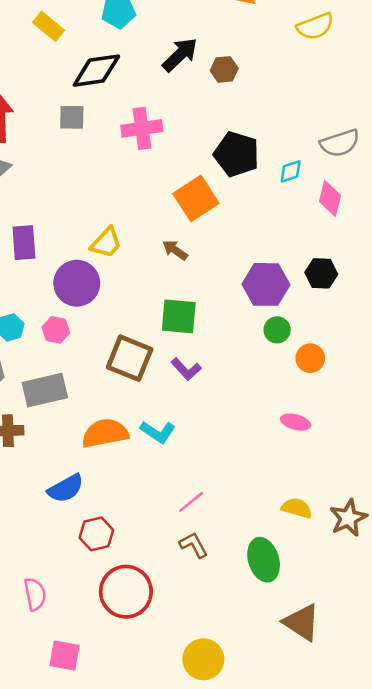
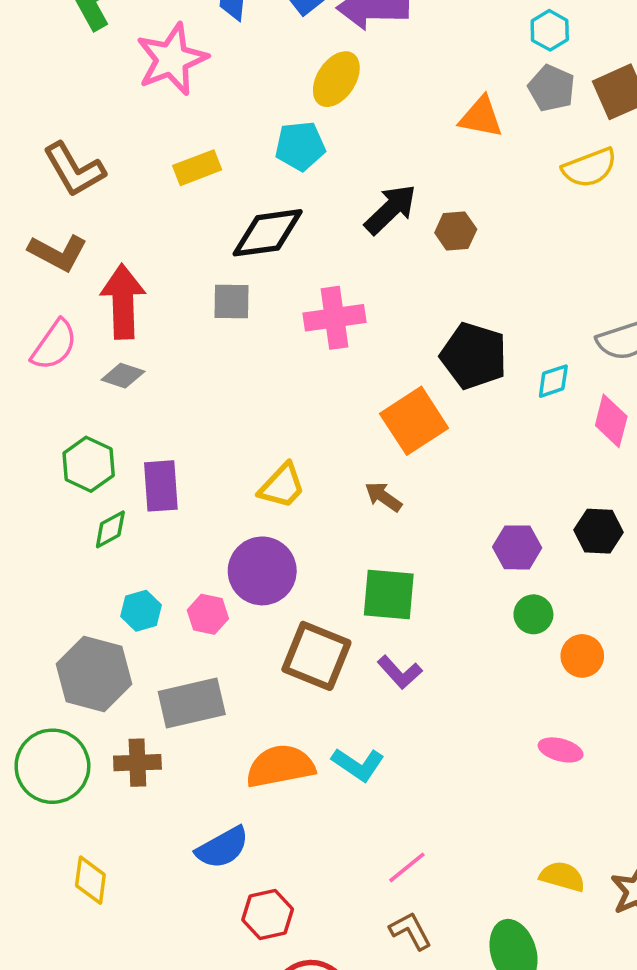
yellow rectangle: (48, 26) -> (197, 168), turned -60
purple circle: (77, 283) -> (262, 571), moved
purple hexagon: (266, 284) -> (517, 547), size x0.7

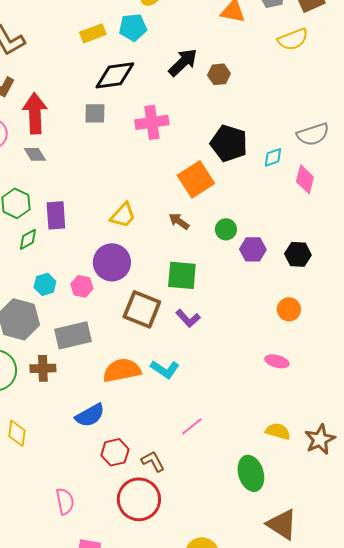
yellow rectangle: (197, 168) -> (93, 33), moved
gray diamond: (123, 376) -> (35, 154), turned 40
black hexagon: (599, 531) -> (298, 254), moved
green circle: (533, 614) -> (226, 229), moved
brown L-shape: (410, 931) -> (153, 461), moved

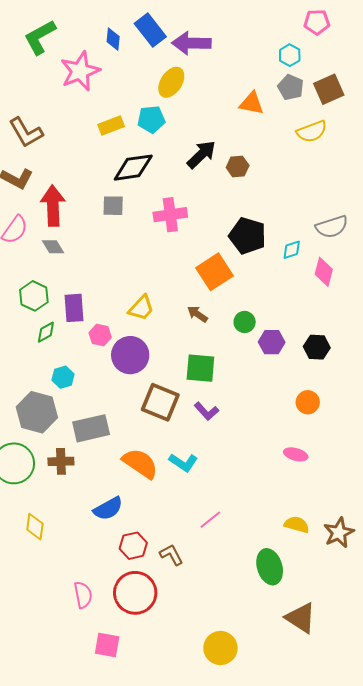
pink hexagon: (82, 286) -> (100, 335), moved
orange semicircle: (122, 370) -> (140, 463), turned 45
red circle: (139, 499) -> (135, 593), moved

